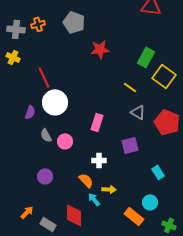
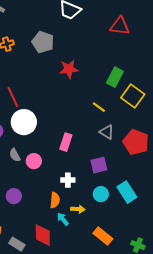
cyan rectangle: (158, 172) -> (127, 192), size x1.5
orange semicircle: (86, 180) -> (55, 200), turned 49
cyan circle: (150, 202) -> (101, 194), moved

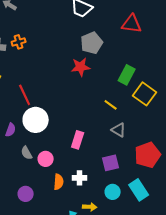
gray pentagon: (43, 42) -> (92, 43), moved, turned 30
red pentagon: (136, 142) -> (148, 155), moved, turned 30
orange semicircle: (55, 200) -> (59, 182), moved

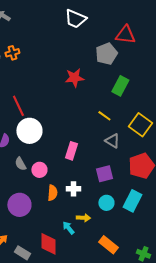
gray pentagon: (92, 43) -> (106, 54), moved
yellow square: (145, 94) -> (140, 125), moved
cyan rectangle: (139, 190) -> (132, 201), turned 60
purple circle: (26, 194) -> (19, 205), size x1.5

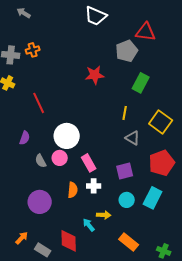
yellow line: (104, 116) -> (125, 113), turned 64
white circle: (29, 131) -> (67, 136), moved
pink rectangle: (71, 151) -> (89, 163), moved, turned -48
pink circle: (39, 170) -> (60, 158), moved

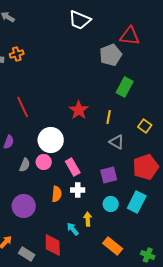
red star: (95, 75) -> (79, 110), moved, turned -30
yellow square: (161, 122) -> (145, 126), size x0.6
gray semicircle: (41, 161) -> (25, 165), turned -128
yellow arrow: (104, 215) -> (88, 219), turned -96

